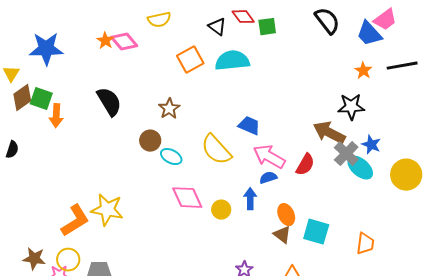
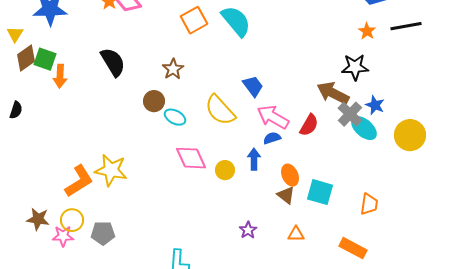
cyan semicircle: (232, 61) -> (236, 21), turned 56
blue trapezoid: (249, 126) -> (253, 86), turned 30

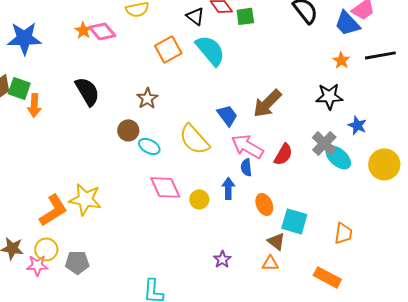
brown arrow: (333, 93) -> (267, 103), moved, turned -72
blue star: (375, 105) -> (357, 125), moved
blue semicircle: (272, 138) -> (246, 167), turned -78
brown triangle: (286, 195) -> (276, 241), moved

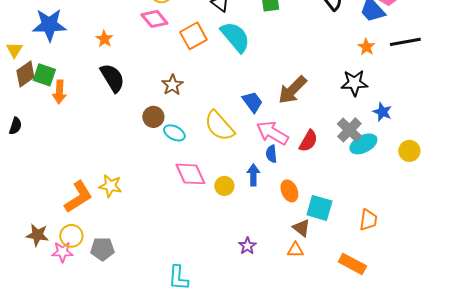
orange star: (83, 30) -> (104, 39), moved
pink diamond: (102, 31) -> (154, 19), moved
cyan ellipse: (338, 157) -> (363, 144), turned -68
yellow circle: (384, 164) -> (409, 151), size x0.7
yellow star: (85, 199) -> (110, 186), size x0.7

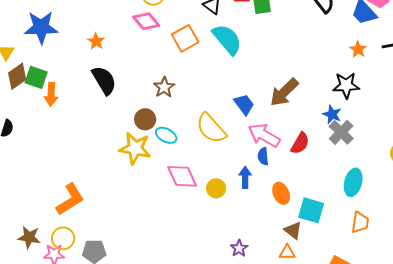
blue star: (382, 112) -> (332, 114), moved
cyan ellipse: (363, 144) -> (353, 182), moved, turned -48
yellow star: (110, 186) -> (135, 148), moved, size x1.4

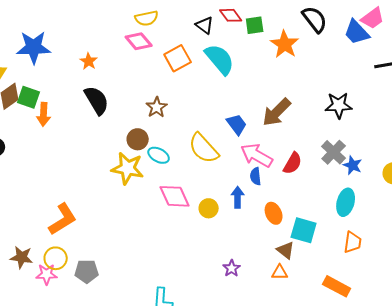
orange star: (358, 49) -> (285, 44), moved, size x1.6
blue star: (332, 114) -> (353, 165), moved

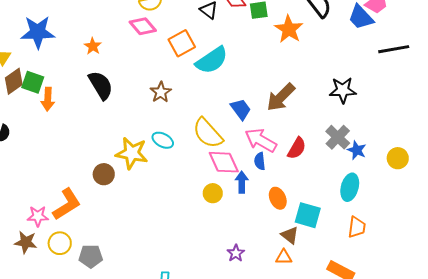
cyan semicircle: (220, 59) -> (212, 60), moved, turned 96
brown circle: (138, 139) -> (104, 174), moved
pink diamond: (175, 196) -> (224, 162), moved
pink star: (47, 274) -> (38, 216), moved

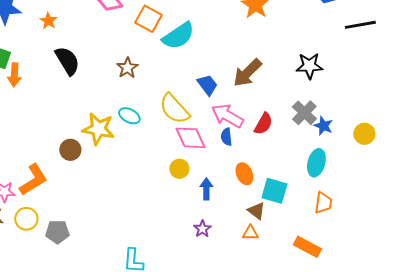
orange square: (182, 43) -> (148, 19), turned -32
orange star: (93, 46) -> (48, 21), moved
blue arrow: (242, 182) -> (206, 189), moved

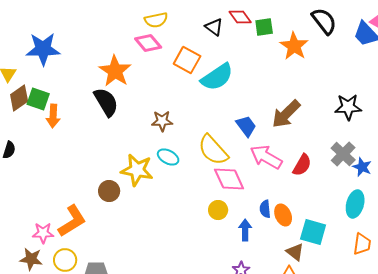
orange star: (48, 21) -> (115, 71), moved, size x1.8
brown star: (127, 68) -> (162, 121), moved, turned 30
blue semicircle: (226, 137) -> (265, 209), moved

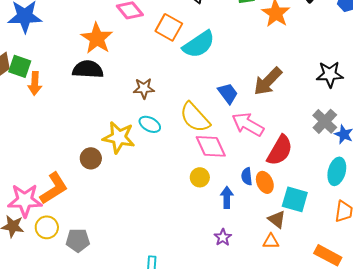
black semicircle: (106, 102) -> (88, 69), turned -56
red semicircle: (302, 165) -> (280, 150), moved, size x1.4
pink star: (43, 233) -> (25, 200), size x1.6

